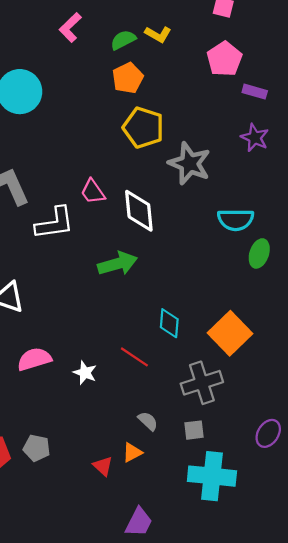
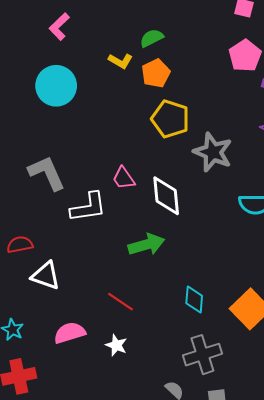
pink L-shape: (70, 27) -> (59, 27), moved
yellow L-shape: (158, 34) -> (120, 61), moved
red line: (134, 357) -> (120, 302), moved
gray cross: (202, 383) -> (202, 355), moved

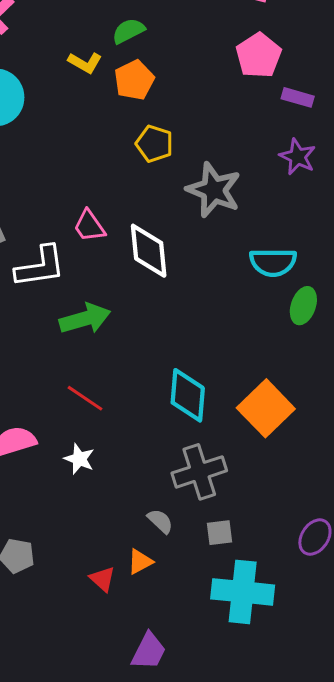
yellow pentagon: (170, 119) -> (154, 144), size x0.7
green arrow: (146, 245) -> (85, 319), moved
cyan diamond: (194, 300) -> (188, 395), size x1.4

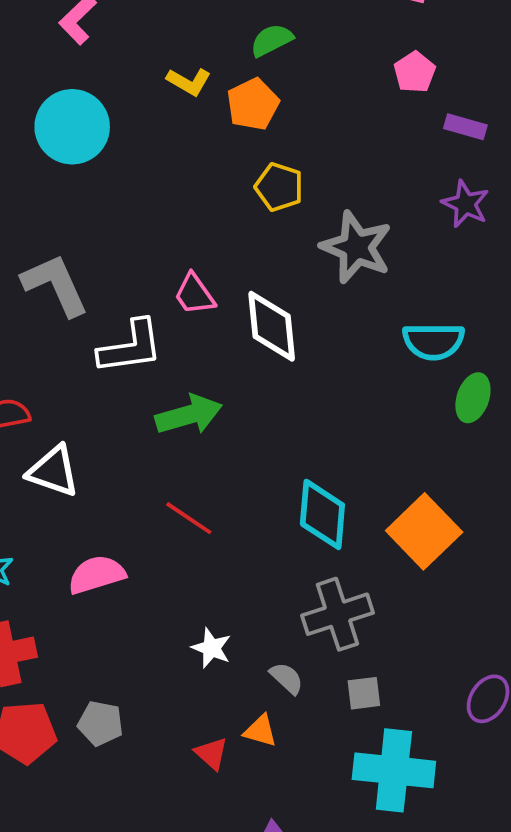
green semicircle: (128, 31) -> (272, 40), moved
pink pentagon: (259, 55) -> (415, 72), size x0.7
white star: (79, 459) -> (211, 648), moved
orange triangle: (140, 562) -> (260, 731), turned 44

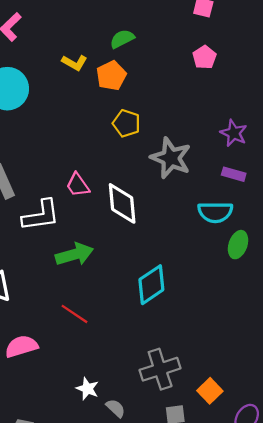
purple rectangle: (465, 127) -> (234, 174), moved
cyan diamond: (322, 514) -> (151, 285), moved, turned 51
orange square: (424, 531) -> (210, 391), moved, size x0.6
gray semicircle: (287, 678) -> (116, 408), moved

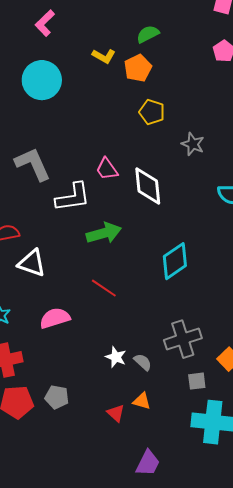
gray star: (171, 158) -> (193, 144), size x0.6
gray semicircle: (116, 408) -> (143, 362), moved

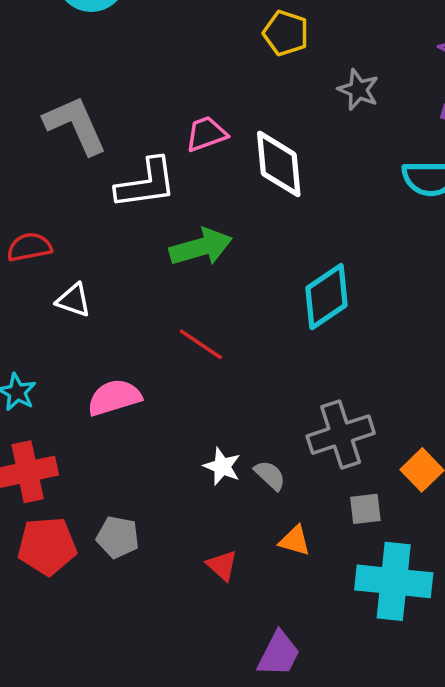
pink trapezoid: (107, 169) -> (206, 134), turned 105
white triangle: (32, 263) -> (74, 300), size x0.7
orange triangle: (142, 401) -> (295, 541), moved

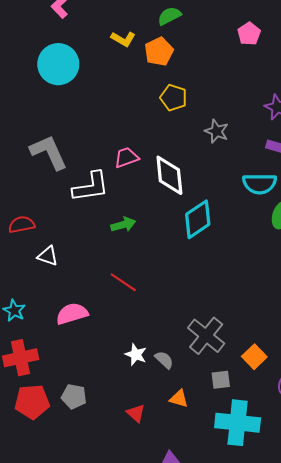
green arrow: (201, 247) -> (123, 225), size x0.7
cyan diamond: (326, 297) -> (198, 219), moved
gray cross: (341, 435) -> (206, 336), turned -33

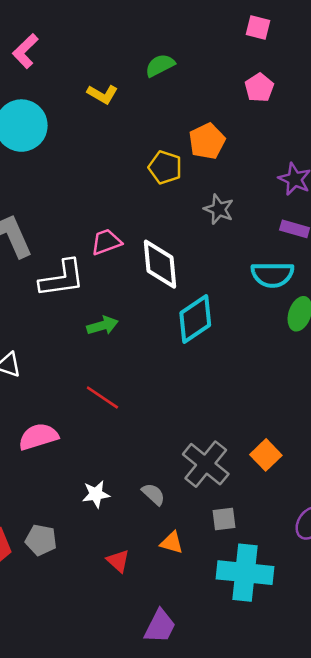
orange pentagon: (159, 52) -> (207, 141), moved
white star: (136, 355) -> (96, 494), moved, turned -30
orange square: (254, 357) -> (266, 455), moved

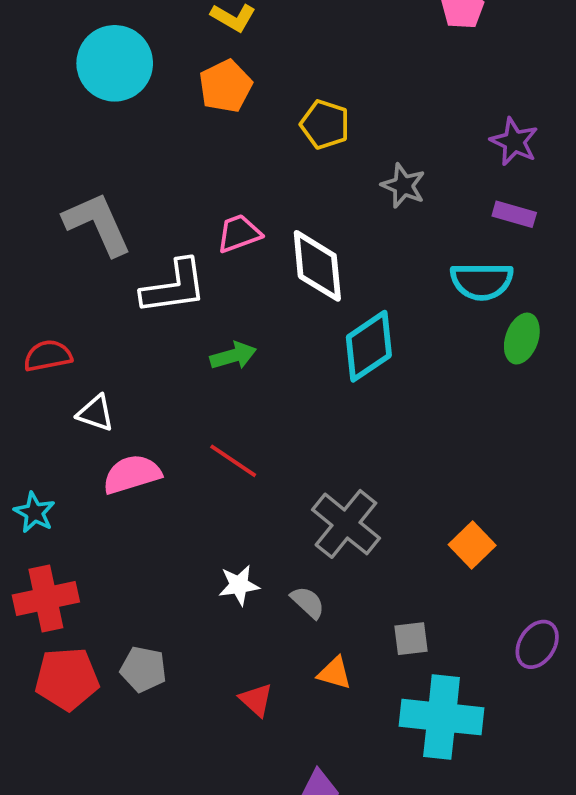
orange pentagon: (207, 141) -> (226, 86), moved
pink semicircle: (38, 437) -> (132, 474), moved
gray cross: (206, 464) -> (346, 524), moved
white star: (96, 494) -> (239, 585), moved

